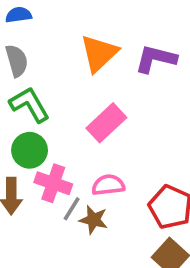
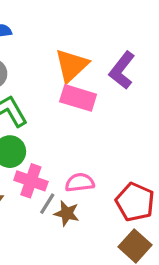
purple L-shape: (156, 59) -> (122, 70), turned -66
pink rectangle: (106, 123) -> (78, 98), moved, turned 60

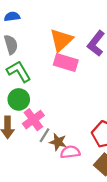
pink cross: (31, 181) -> (33, 120), turned 35
pink semicircle: (80, 182) -> (70, 152), moved

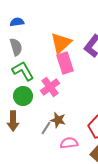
pink rectangle: (66, 62) -> (65, 63), turned 55
pink cross: (33, 120) -> (50, 87), moved
brown star: (58, 142) -> (58, 120), moved

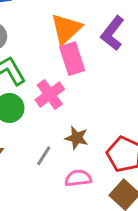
brown star: (58, 120) -> (77, 138), moved

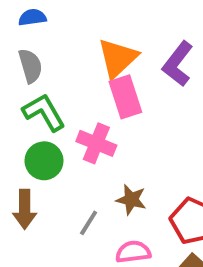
pink cross: (50, 95) -> (96, 143), turned -32

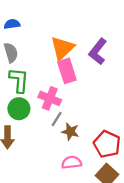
green L-shape: (44, 112) -> (19, 80), turned 35
gray line: (89, 223) -> (57, 119), moved

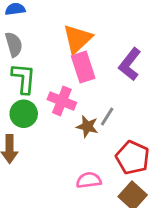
purple L-shape: (98, 52) -> (130, 64), moved
gray line: (57, 119) -> (107, 117), moved
brown star: (70, 132) -> (87, 126), moved

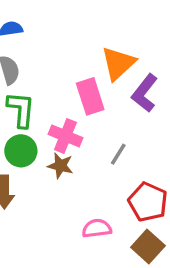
orange triangle: (77, 39) -> (118, 63), moved
brown star: (87, 126) -> (60, 166), moved

